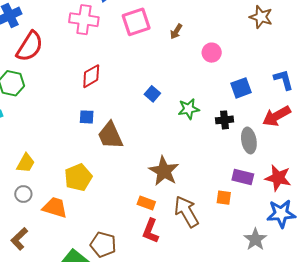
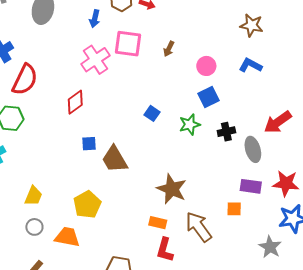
pink cross: (84, 20) -> (95, 60), moved, turned -36
pink square: (136, 22) -> (128, 44), turned 32
red diamond: (91, 76) -> (75, 102), moved
blue L-shape: (284, 80) -> (250, 65), moved, turned -40
blue square: (241, 88) -> (208, 97), moved

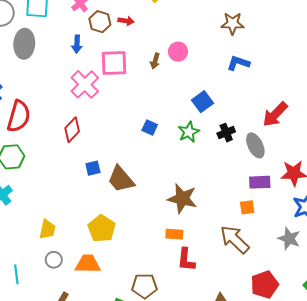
pink circle: (206, 66) -> (178, 52), moved
brown arrow: (199, 227) -> (235, 239), moved

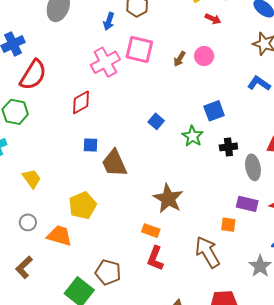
red arrow: (126, 21) -> (213, 19), moved
green star: (189, 132) -> (193, 136), turned -30
yellow trapezoid: (47, 229) -> (32, 179), moved, turned -65

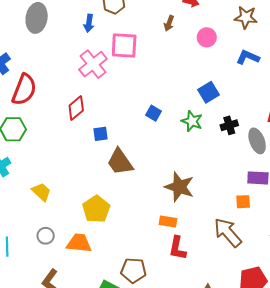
pink circle: (204, 56) -> (207, 37), moved
brown arrow: (180, 59) -> (169, 23), moved
blue square: (91, 145) -> (101, 134), moved

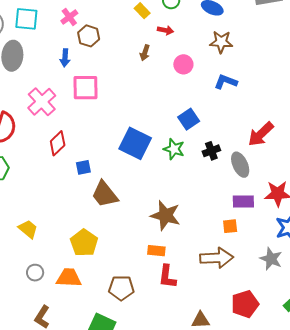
pink square: (124, 46) -> (85, 88), moved
pink cross: (93, 64) -> (42, 102), moved
blue square: (154, 113) -> (135, 143), size x2.0
brown arrow: (228, 233) -> (217, 258), turned 132
brown pentagon: (133, 270) -> (121, 288), moved

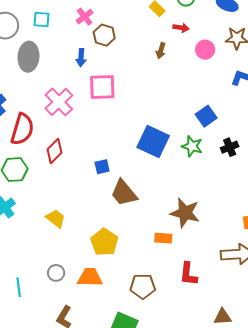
cyan square: (26, 19) -> (42, 20), size x0.7
pink circle: (183, 64) -> (205, 50), moved
red diamond: (58, 143) -> (54, 151), moved
yellow trapezoid: (28, 229) -> (56, 218), moved
orange rectangle: (156, 251) -> (163, 238), moved

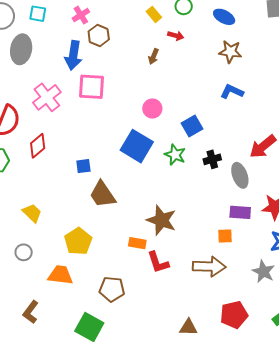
pink circle: (205, 50) -> (152, 109), moved
blue arrow: (81, 58) -> (73, 55), size x1.6
gray circle: (56, 273) -> (24, 252), moved
red L-shape: (188, 274) -> (158, 262), moved, turned -30

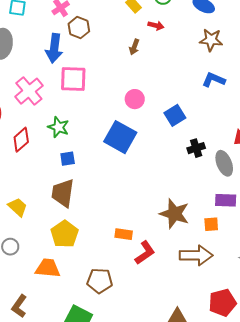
green star: (175, 155) -> (58, 127), moved
brown trapezoid: (102, 194) -> (63, 193), moved, turned 44
brown star: (161, 220) -> (174, 214), moved
red L-shape: (158, 262) -> (145, 253), turned -105

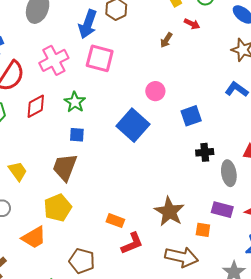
orange trapezoid: (48, 268) -> (34, 237), turned 132

